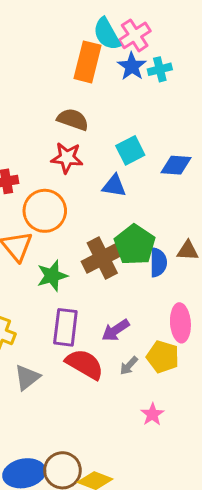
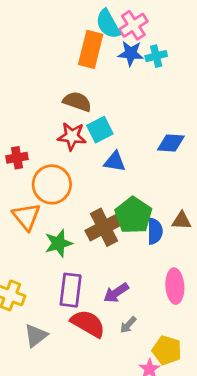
blue star: (132, 66) -> (131, 53), turned -30
cyan square: (130, 150) -> (100, 130), moved
yellow pentagon: (163, 357) -> (167, 350), moved

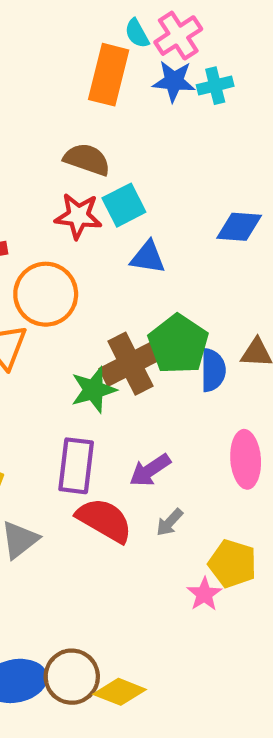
cyan semicircle: (108, 24) -> (137, 33), size x0.6
green star: (59, 243) -> (93, 390), moved

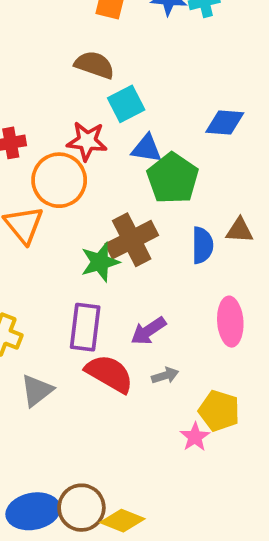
red star: (78, 216) -> (87, 141), moved
green pentagon: (178, 344) -> (173, 178), moved
gray arrow: (170, 522) -> (165, 376), turned -150

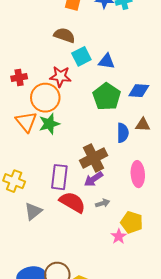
blue diamond: (225, 122) -> (139, 91), moved
blue triangle: (147, 149) -> (107, 61), moved
brown cross: (132, 240) -> (94, 158), moved
green star: (100, 262) -> (49, 124), moved

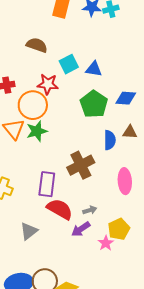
brown semicircle: (64, 35) -> (37, 45), moved
purple arrow: (94, 179) -> (81, 229), moved
gray triangle: (33, 211) -> (29, 231), moved
yellow pentagon: (132, 222) -> (119, 229), turned 30

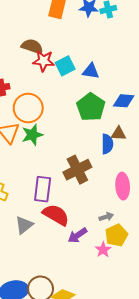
red star: (48, 84) -> (44, 61), moved
brown triangle: (130, 132) -> (119, 134), moved
gray arrow: (90, 210) -> (106, 217), moved
gray triangle: (29, 231) -> (24, 225), moved

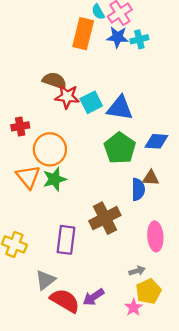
blue triangle: (91, 71) -> (120, 108), size x1.4
red semicircle: (56, 215) -> (65, 301), moved
purple arrow: (77, 235) -> (93, 297), moved

